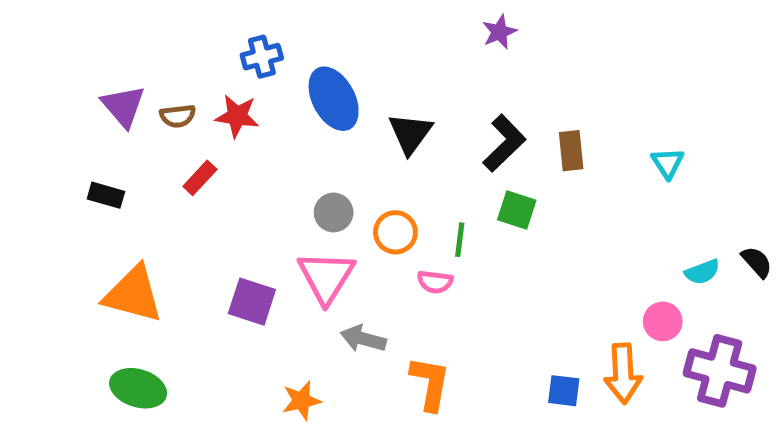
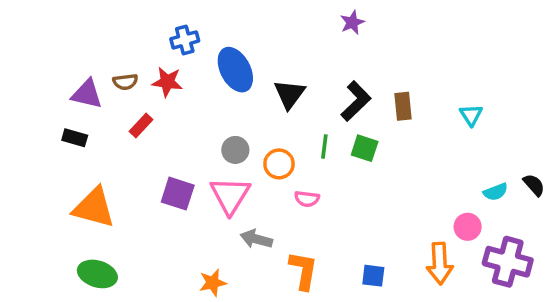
purple triangle: (123, 106) -> (87, 94), moved, turned -36
green line: (460, 240) -> (324, 146), moved
purple square: (252, 302) -> (178, 194), moved
blue square: (564, 391) -> (373, 276), moved

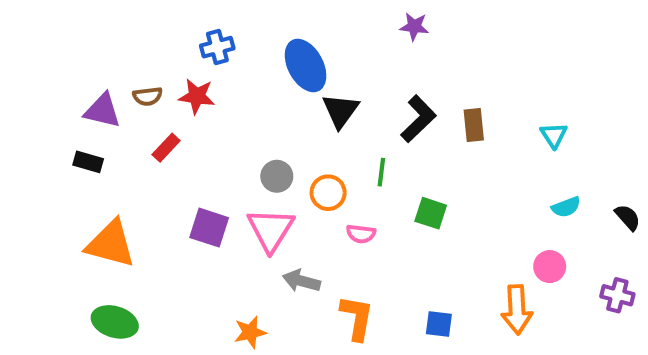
purple star: (352, 22) -> (414, 27), turned 30
blue ellipse: (235, 70) -> (306, 65), moved
green square: (365, 148) -> (431, 213), moved
cyan semicircle: (496, 192) -> (566, 207), moved
purple cross: (508, 262) -> (617, 295), moved, size x0.6

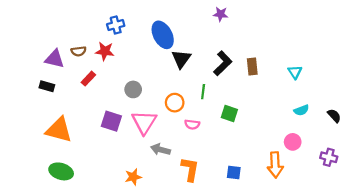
gray circle: (277, 176) -> (133, 89), moved

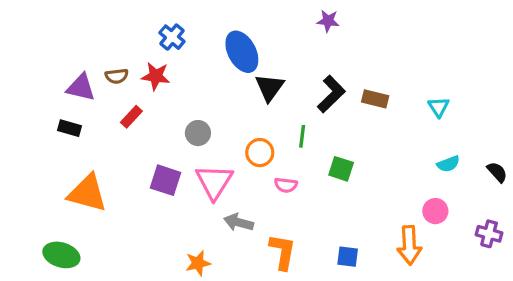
blue cross: (116, 25) -> (172, 37), turned -35
brown rectangle: (252, 67) -> (375, 99), turned -70
green ellipse: (61, 171) -> (61, 255), moved

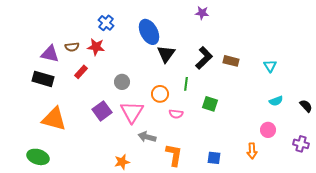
black rectangle: (70, 128) -> (43, 79), size x1.5
purple square: (165, 180) -> (102, 111), turned 36
orange arrow: (409, 245) -> (252, 151), size x0.7

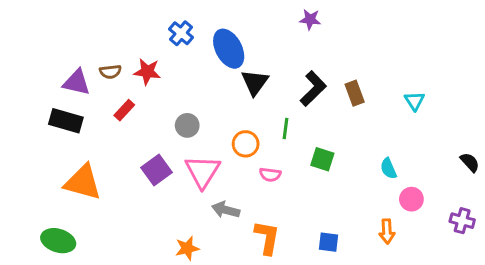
blue cross: (106, 23) -> (181, 33), moved
brown rectangle: (231, 61) -> (355, 93), turned 56
cyan semicircle: (276, 101) -> (388, 168), moved, turned 88

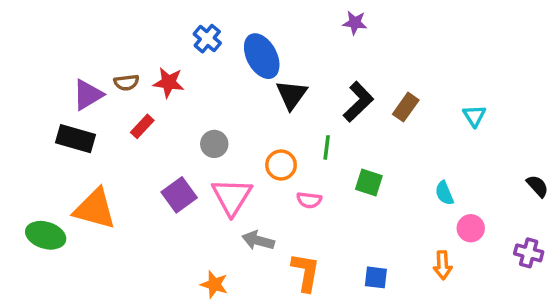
purple triangle: (77, 82) -> (88, 95), turned -44
brown rectangle: (355, 93) -> (406, 107), turned 55
green ellipse: (58, 241) -> (46, 235), moved
orange star: (187, 248) -> (214, 284), turned 30

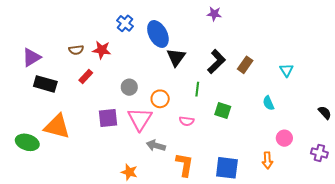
purple triangle: (88, 95) -> (32, 57), moved
orange circle: (281, 165) -> (160, 99), moved
cyan semicircle: (444, 193) -> (268, 103), moved
purple square: (179, 195) -> (108, 118), turned 30
blue square: (376, 277) -> (227, 168), size x1.6

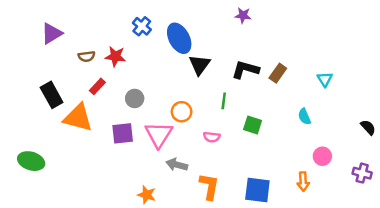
purple triangle: (32, 57) -> (52, 33), moved
black L-shape: (216, 62) -> (245, 70), turned -120
black rectangle: (45, 84) -> (52, 95), turned 45
gray circle: (129, 87) -> (135, 98), moved
orange triangle: (57, 126) -> (78, 118), moved

